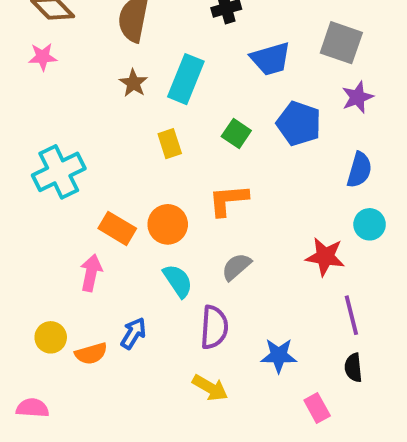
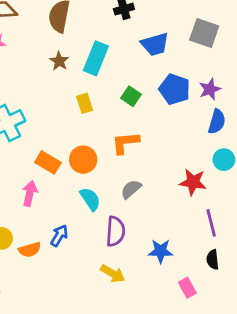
purple star: (357, 97) -> (210, 89), moved

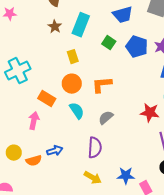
green square: (131, 96) -> (109, 43), moved
orange circle: (83, 160) -> (72, 84), moved
cyan semicircle: (90, 199) -> (77, 111), moved
blue arrow: (59, 236) -> (55, 151), turned 42
blue star: (161, 251) -> (126, 176), moved

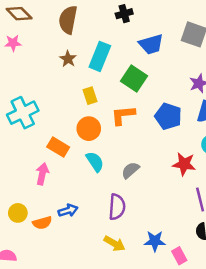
green square: (109, 43) -> (134, 78), size x1.5
blue pentagon: (137, 47) -> (168, 116), moved
orange L-shape: (102, 85) -> (123, 115), moved

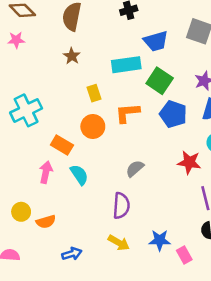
cyan rectangle: (100, 56) -> (126, 65), moved, turned 60
green square: (134, 78) -> (160, 81), moved
cyan semicircle: (95, 162) -> (79, 175), moved
blue arrow: (68, 211) -> (72, 254), moved

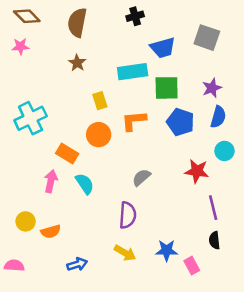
green square: (160, 81) -> (167, 88), turned -35

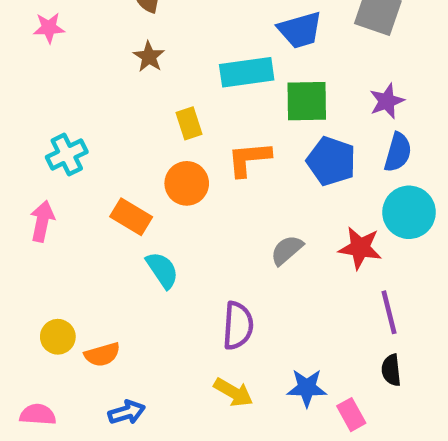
cyan cross: (31, 118) -> (67, 154), size x0.7
cyan circle: (224, 151) -> (409, 212), size x1.5
gray semicircle: (141, 177) -> (287, 250), moved
pink arrow: (51, 181) -> (42, 221), moved
blue arrow: (77, 264) -> (127, 412), moved

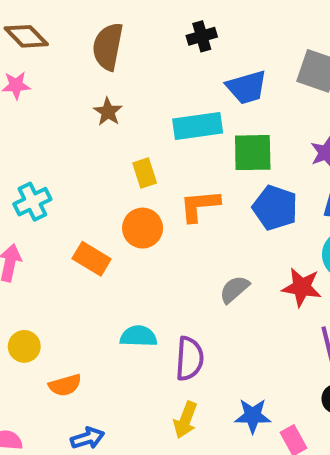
cyan semicircle: (162, 270) -> (138, 336), moved, turned -54
yellow circle: (58, 337) -> (24, 346), moved
yellow arrow: (233, 392) -> (185, 420), turned 81

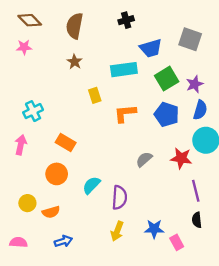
green square: (253, 153) -> (167, 79), moved, turned -30
orange circle: (143, 228) -> (57, 174), moved
cyan semicircle: (138, 336) -> (91, 185), turned -48
yellow circle: (24, 346) -> (27, 203), moved

